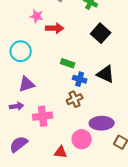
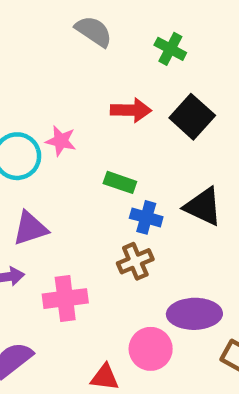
pink star: (37, 16) -> (61, 141), moved
red arrow: (55, 28) -> (131, 110), moved

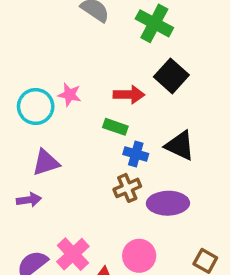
green cross: (170, 49) -> (154, 23), size x1.5
red arrow: (131, 110) -> (129, 95), moved
pink cross: (65, 299) -> (73, 254), moved, turned -36
purple ellipse: (194, 314) -> (168, 203), moved

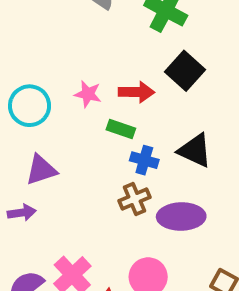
pink star: (70, 95) -> (88, 94), moved

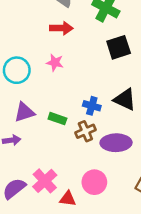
black square: (185, 71) -> (119, 47), turned 30
red arrow: (136, 92) -> (61, 28), moved
green rectangle: (121, 129) -> (57, 119), moved

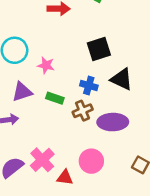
black square: (119, 47) -> (99, 49), moved
pink star: (55, 63) -> (46, 65), moved

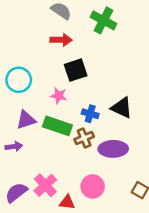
black square: (99, 49) -> (76, 70), moved
pink star: (46, 65) -> (59, 96), moved
green rectangle: (55, 98) -> (57, 126), size x1.6

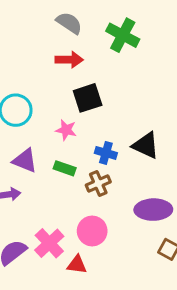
purple triangle: (26, 120) -> (25, 161), turned 40
green rectangle: (57, 126) -> (65, 168), size x0.6
purple ellipse: (113, 149) -> (153, 210), moved
pink circle: (93, 186) -> (92, 231), moved

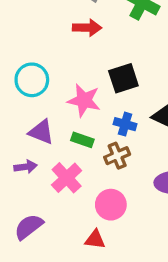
black square: (88, 98) -> (123, 78), moved
pink star: (66, 130) -> (84, 100), size x1.5
pink cross: (49, 243) -> (67, 178), moved

